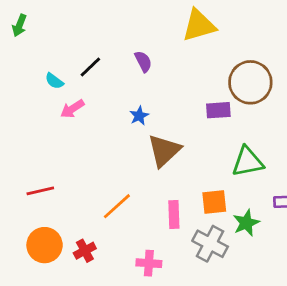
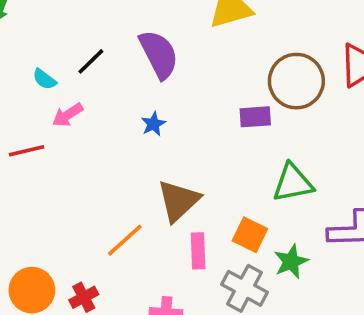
purple semicircle: (143, 61) -> (159, 54), size x1.8
brown triangle: (164, 151) -> (178, 201), moved
red line: (40, 191) -> (27, 151), moved
orange square: (214, 202) -> (250, 235), turned 32

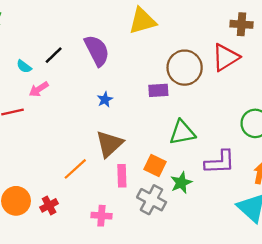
blue star: (153, 124) -> (105, 99), moved

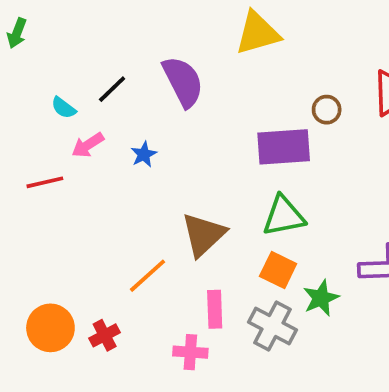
brown circle: (185, 68) -> (327, 110), size x0.5
purple rectangle: (158, 90) -> (284, 147), size x1.6
blue star: (105, 99) -> (144, 154), moved
green triangle: (182, 133) -> (284, 216), moved
pink rectangle: (122, 176) -> (215, 309), moved

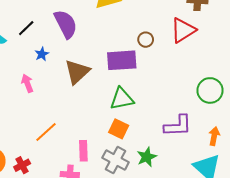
pink arrow: (88, 145) -> (27, 83), moved, turned 102
blue star: (144, 154) -> (42, 54), moved
brown triangle: (203, 235) -> (77, 72), moved
green star: (321, 298) -> (147, 157), moved

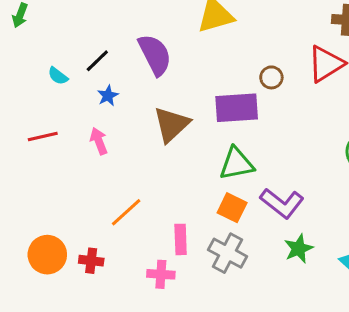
blue star: (42, 54) -> (108, 96), moved
purple L-shape: (178, 126) -> (282, 203), moved, turned 40
green star: (147, 157) -> (299, 249), moved
red cross: (22, 165) -> (91, 261), turned 35

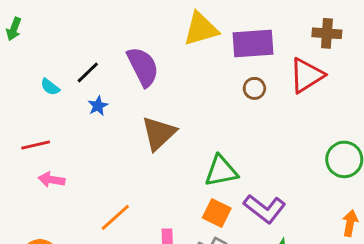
purple rectangle: (237, 108) -> (253, 43), moved
pink arrow: (99, 141) -> (52, 180), moved, turned -60

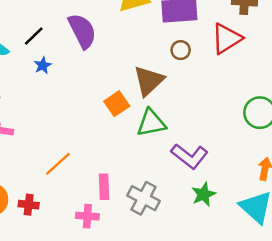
brown triangle: (159, 133) -> (149, 81), moved
orange square: (217, 213) -> (117, 104), moved, turned 30

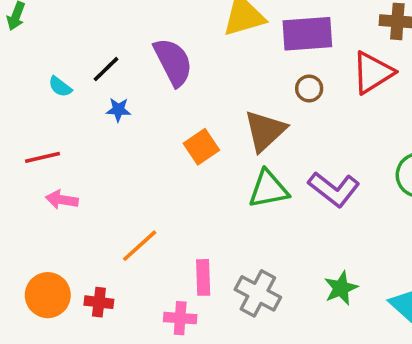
blue star: (43, 65) -> (118, 110), turned 30
orange square: (117, 104) -> (201, 147), moved
purple L-shape: (190, 156) -> (334, 189), moved

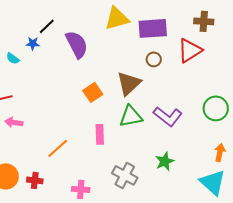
black line: (106, 69) -> (47, 26), moved
blue star: (118, 110) -> (33, 43), moved
pink rectangle: (203, 277) -> (100, 134), moved
green star: (341, 288) -> (165, 161), moved

